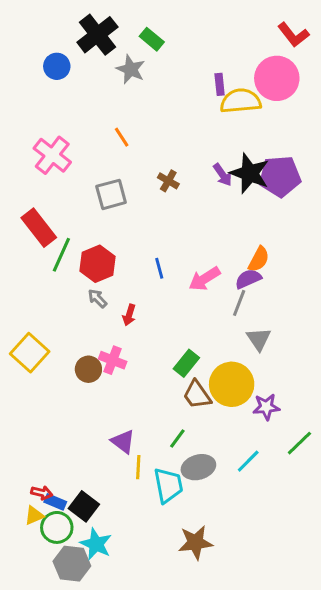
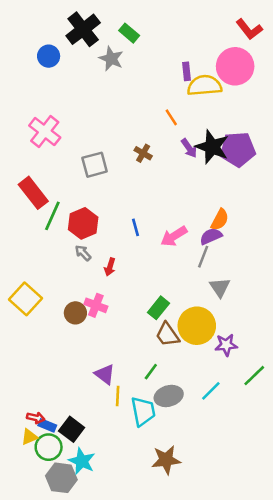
orange line: (122, 137) -> (171, 117), moved

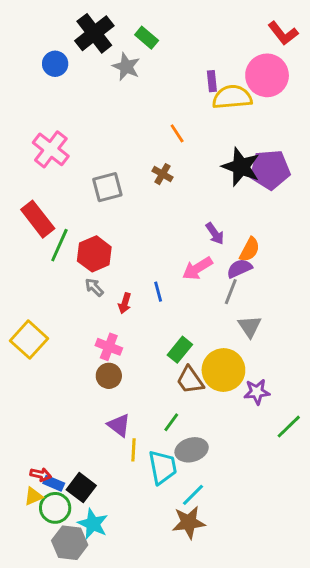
orange line: (171, 117) -> (177, 133), moved
purple arrow: (189, 148) -> (215, 234), moved
blue line: (135, 227) -> (158, 292), moved
brown circle: (75, 313) -> (109, 376), moved
cyan line: (211, 391) -> (193, 495), moved

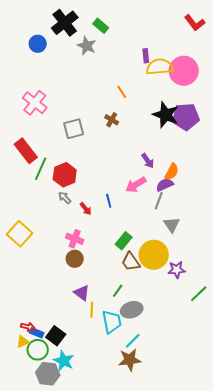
pink circle: (267, 75) -> (184, 71), moved
red arrow: (125, 303) -> (86, 209), turned -56

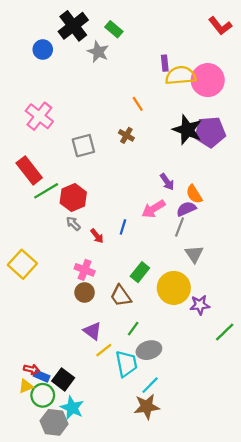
green line: (41, 169) -> (46, 191), turned 35
orange semicircle: (172, 172) -> (194, 194), turned 120
blue line: (109, 201) -> (123, 227), turned 32
brown trapezoid: (131, 262) -> (121, 296), moved
yellow line: (92, 310) -> (104, 350), turned 49

